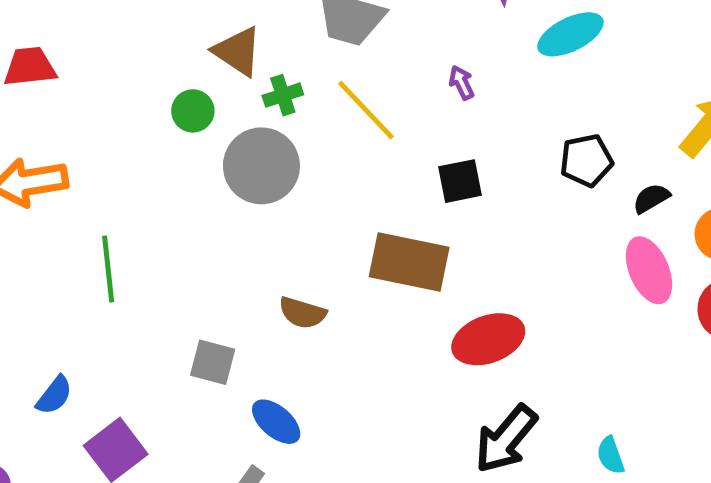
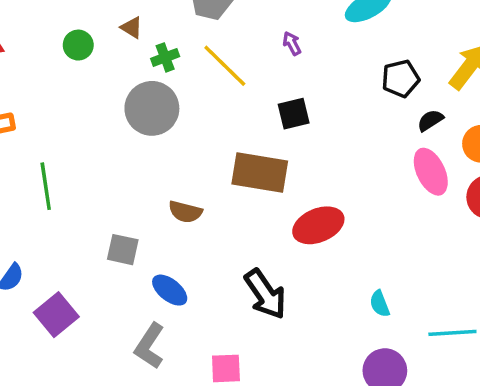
brown triangle: (238, 51) -> (132, 28), size x0.6
green circle: (193, 111) -> (78, 45), moved
black pentagon: (586, 160) -> (401, 79), moved
black arrow: (506, 439) -> (265, 294), moved, turned -72
cyan semicircle: (611, 455) -> (380, 304), moved

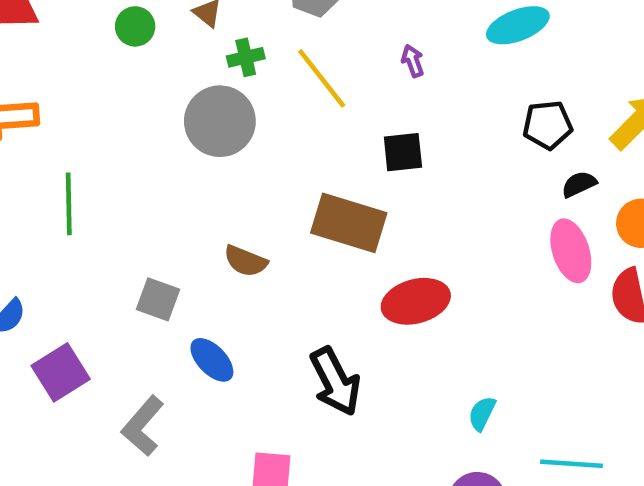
cyan semicircle: (380, 304) -> (482, 414), turned 40
gray L-shape: (150, 346) -> (143, 426), moved

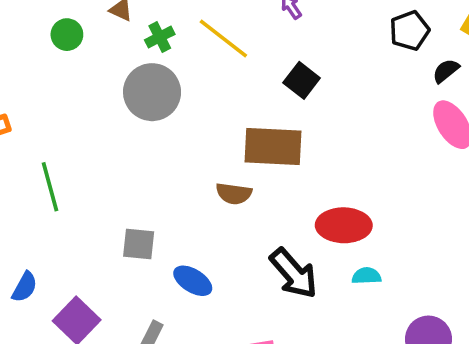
black square: (403, 152) -> (302, 80), turned -32
brown semicircle: (246, 261) -> (234, 194), moved
red ellipse: (416, 301) -> (344, 225), moved, turned 30
cyan semicircle: (482, 414) -> (366, 276), moved, turned 76

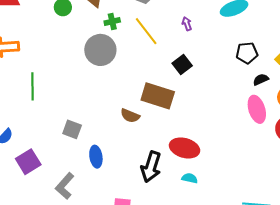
black arrow: (294, 273) -> (151, 167), turned 44
blue ellipse: (193, 281) -> (96, 157), turned 35

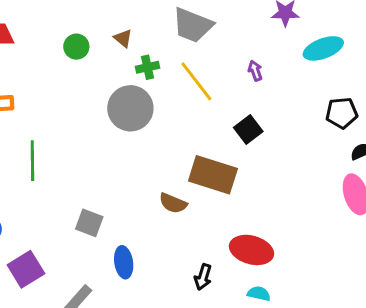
black arrow: (151, 167) -> (203, 277), size x0.6

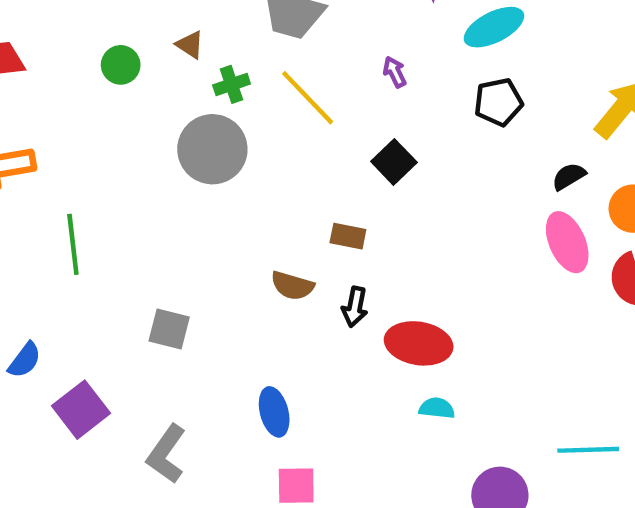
black pentagon: (342, 113) -> (498, 102), moved
brown rectangle: (213, 175) -> (348, 236), size x0.5
blue ellipse: (124, 262) -> (274, 412), moved
black arrow: (203, 277) -> (355, 307), moved

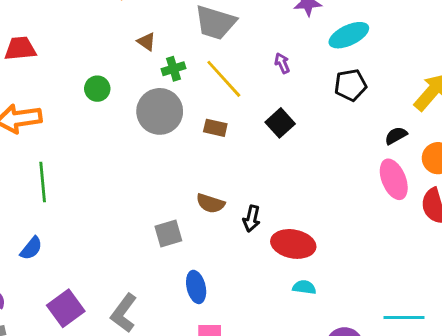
green circle: (121, 65) -> (97, 89), moved
brown rectangle: (348, 236) -> (215, 128), moved
green line: (73, 244) -> (43, 182), moved
gray square: (169, 329) -> (168, 233), moved, turned -32
purple square: (81, 410) -> (66, 308), moved

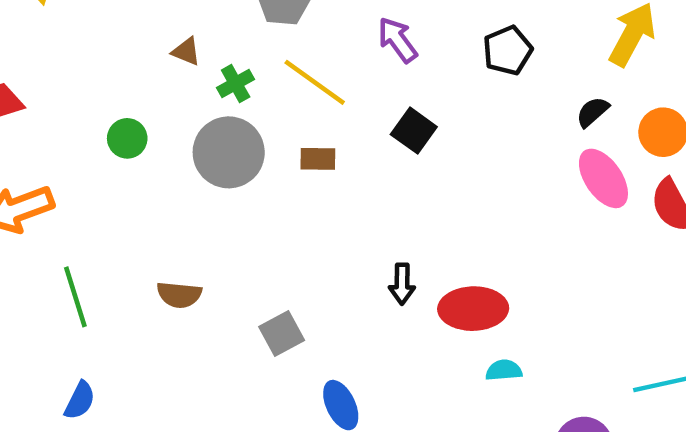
purple arrow: (282, 63) -> (397, 40), size x1.5
brown semicircle: (210, 203) -> (179, 295), moved

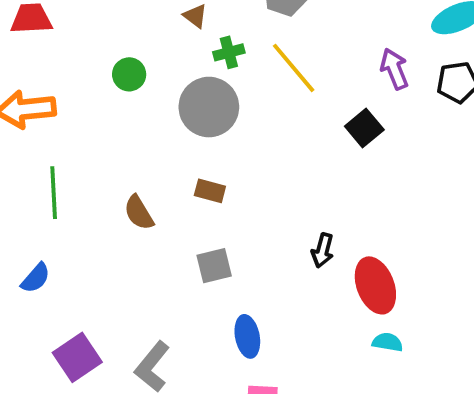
purple arrow: (397, 40) -> (394, 69), moved
brown rectangle: (318, 159) -> (210, 191), moved
brown semicircle: (179, 295) -> (139, 213), turned 39
red ellipse: (473, 309) -> (375, 285), turned 56

